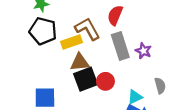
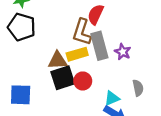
brown L-shape: (87, 29) -> (82, 32), moved, turned -136
yellow rectangle: (72, 42) -> (77, 54), moved

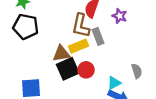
gray rectangle: (99, 46) -> (98, 36), size x0.7
purple star: (123, 52) -> (120, 16), moved

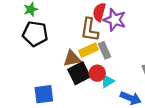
purple star: (120, 16) -> (115, 20), moved, size x1.5
gray rectangle: (98, 36) -> (105, 50), moved
cyan triangle: (114, 83) -> (107, 81), moved

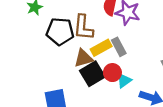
brown L-shape: (90, 30) -> (83, 27), moved
black pentagon: (35, 34) -> (60, 31), moved

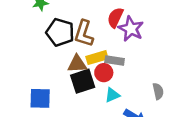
gray rectangle: (119, 47) -> (115, 61), turned -66
red circle: (112, 73) -> (104, 73), moved

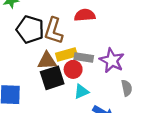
red semicircle: (115, 18) -> (85, 15), turned 60
purple star: (131, 29) -> (112, 60), moved

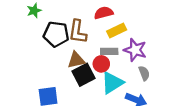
yellow rectangle: (66, 55) -> (117, 30), moved
gray semicircle: (127, 88) -> (144, 73), moved
cyan triangle: (81, 92) -> (112, 83), size x1.6

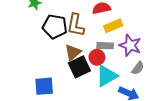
brown triangle: (76, 60) -> (73, 52), turned -30
gray semicircle: (144, 73) -> (138, 68), turned 56

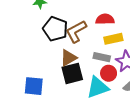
brown L-shape: (76, 25) -> (76, 31), turned 40
red circle: (97, 57) -> (109, 73), moved

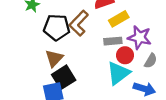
brown triangle: (68, 58) -> (54, 58), moved
black square: (72, 73) -> (64, 77), moved

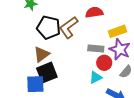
yellow rectangle: (119, 19) -> (118, 31), moved
cyan triangle: (118, 73) -> (96, 77), size x0.6

